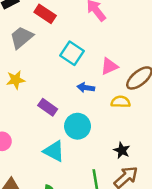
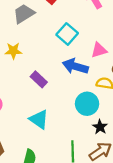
blue arrow: (86, 88) -> (75, 66), size x1.6
cyan circle: (78, 126) -> (87, 104), moved

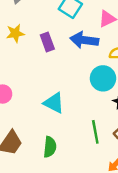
purple rectangle: (39, 79) -> (47, 42), moved, turned 35

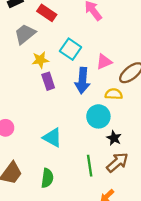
yellow star: (15, 33) -> (40, 60), moved
blue arrow: (84, 40) -> (82, 81), turned -95

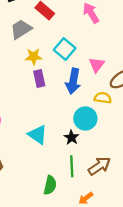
pink triangle: (104, 62) -> (97, 65), turned -35
black star: (114, 138) -> (71, 137), moved
green semicircle: (47, 178) -> (50, 185), moved

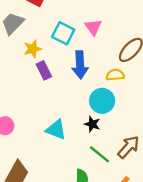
pink triangle: (97, 65) -> (93, 27), moved
green line: (72, 166) -> (100, 154), turned -35

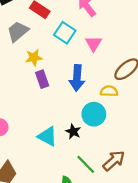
cyan square: (63, 33) -> (65, 33), moved
black star: (92, 124) -> (73, 132), moved

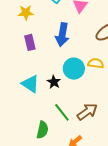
purple rectangle: (42, 79) -> (30, 42), moved
yellow semicircle: (109, 91) -> (96, 63), moved

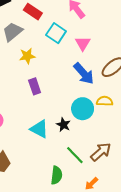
blue arrow: (62, 35) -> (84, 73), moved, turned -45

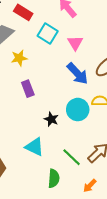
black star: (63, 125) -> (51, 119), moved
cyan triangle: (39, 129) -> (34, 147), moved

